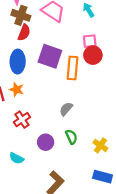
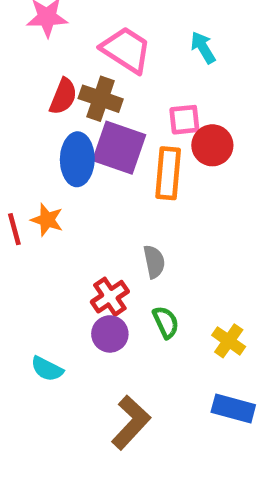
brown cross: (21, 15) -> (101, 99), moved
pink square: (90, 41) -> (184, 120), moved
blue ellipse: (18, 62) -> (77, 159), moved
gray semicircle: (66, 109) -> (154, 262), turned 128
red cross: (22, 120) -> (110, 297), moved

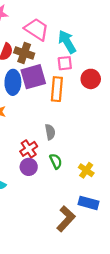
cyan arrow: (203, 47) -> (67, 42), moved, size x1.5
red circle: (212, 145) -> (91, 79), moved
purple square: (119, 148) -> (33, 77), turned -35
brown L-shape: (131, 422) -> (66, 219), moved

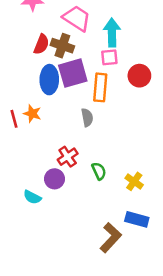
cyan arrow: (67, 42) -> (112, 33), turned 30
gray semicircle: (50, 132) -> (87, 117), moved
purple circle: (29, 167) -> (54, 179), moved

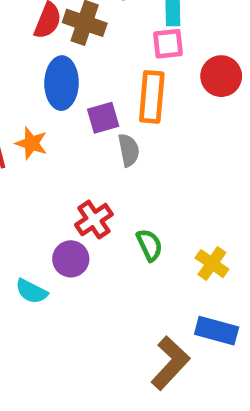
purple square: (73, 73) -> (103, 118), moved, size x0.6

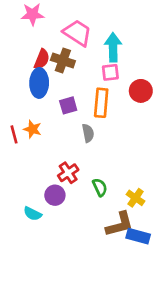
blue ellipse: (62, 83) -> (39, 83), moved
purple square: (103, 118) -> (68, 105), moved
brown L-shape: (170, 363) -> (120, 224), moved, turned 32

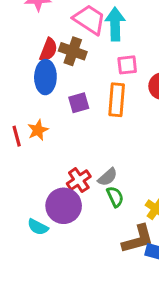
cyan arrow: (113, 47) -> (115, 24), moved
orange star: (33, 129) -> (38, 130), turned 30
gray semicircle: (88, 133) -> (108, 177), moved, turned 60
purple circle: (55, 195) -> (64, 206), size x1.5

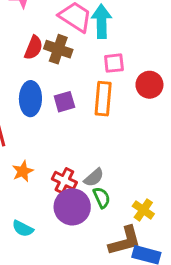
blue ellipse: (45, 77) -> (30, 99), moved
orange star: (38, 130) -> (23, 171), moved
red cross: (79, 180) -> (64, 181), turned -30
purple circle: (64, 206) -> (72, 207), moved

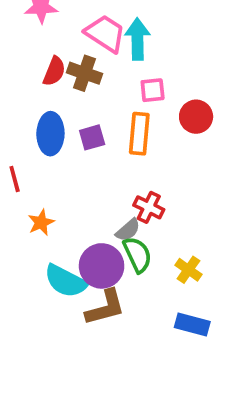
red cross: (64, 181) -> (149, 207), moved
green semicircle: (102, 198) -> (137, 255), size x1.4
cyan semicircle: (23, 228) -> (66, 281), moved, size x1.6
brown L-shape: (125, 241) -> (105, 308), moved

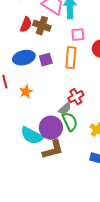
blue ellipse: (50, 134) -> (24, 58), turned 75
red cross: (149, 207) -> (76, 97), turned 35
orange star: (41, 222) -> (26, 92), moved

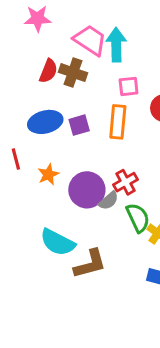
green semicircle: (70, 122) -> (138, 218), moved
purple circle: (51, 128) -> (87, 190), moved

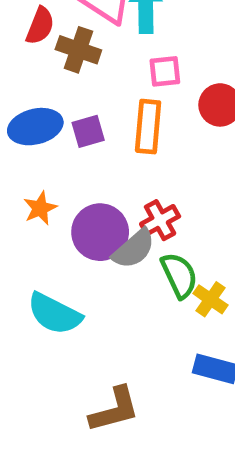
red semicircle: (48, 71) -> (40, 26), moved
gray semicircle: (109, 201) -> (134, 249), size x1.4
brown L-shape: (90, 264) -> (114, 410), moved

